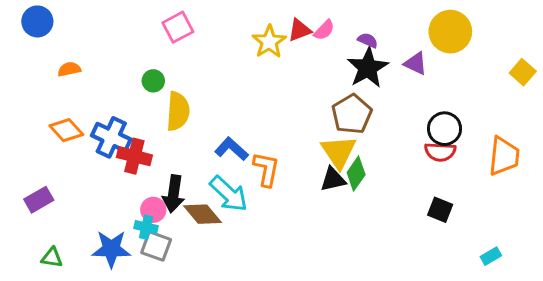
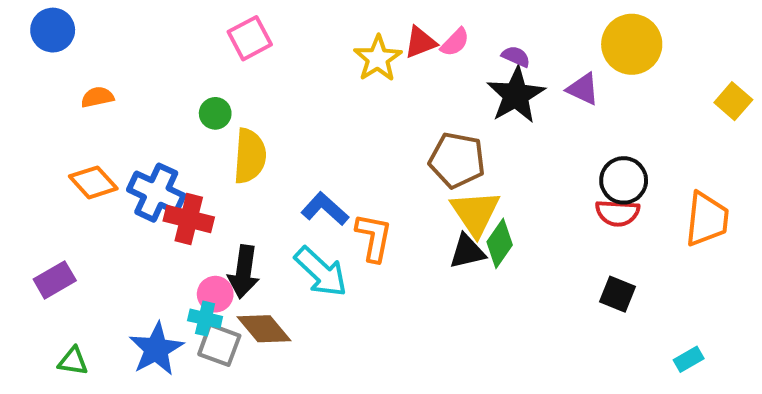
brown pentagon: (352, 114) -> (457, 160), moved, turned -30
brown diamond: (203, 214) -> (264, 329), moved
blue star: (111, 249) -> (156, 349), turned -30

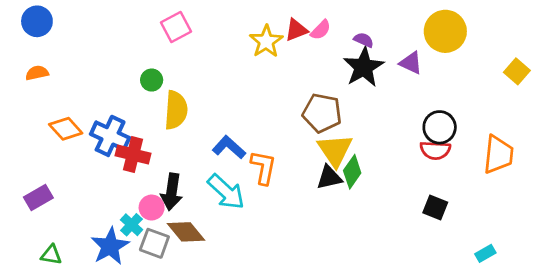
orange semicircle: (97, 97) -> (37, 73), moved
cyan cross: (205, 319) -> (132, 225), moved, turned 30

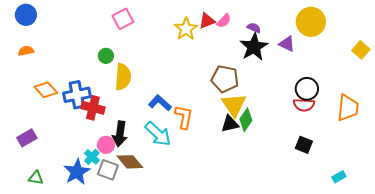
blue cross: (110, 136) -> (77, 95), turned -36

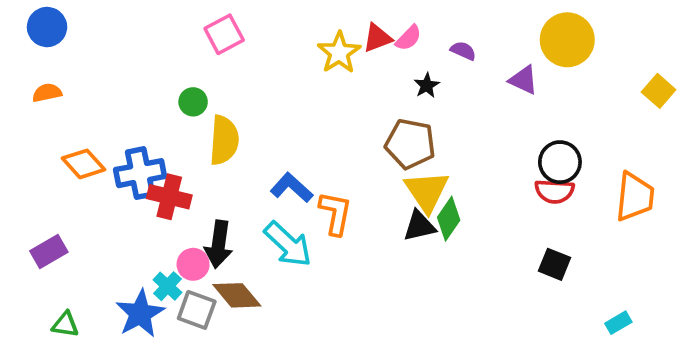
black star: (254, 47) -> (427, 85), moved, size x0.5

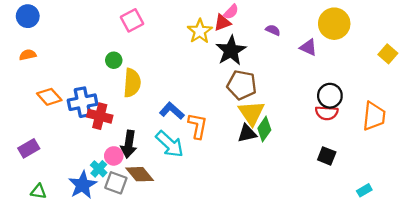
pink semicircle: (408, 38) -> (231, 12), moved
black star: (427, 85) -> (231, 51), moved, size x2.0

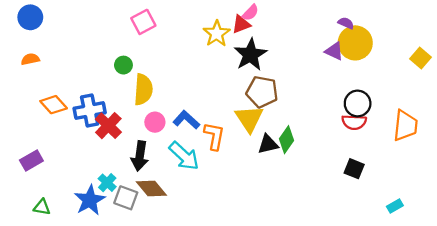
yellow circle: (334, 24) -> (355, 43), moved
purple semicircle: (273, 30) -> (346, 23), moved
yellow triangle: (251, 113) -> (249, 119), moved
red cross: (100, 116) -> (108, 126), turned 30
pink circle: (114, 156) -> (155, 122), moved

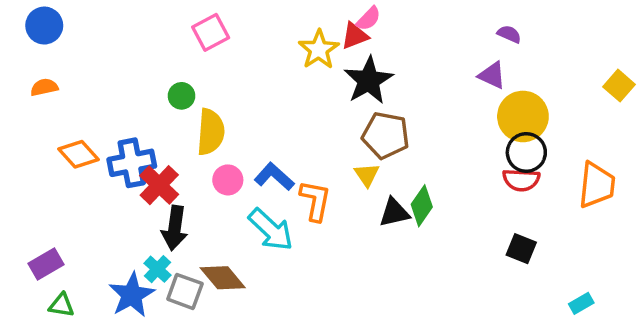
yellow circle: (355, 43) -> (523, 116), moved
yellow triangle: (249, 119) -> (367, 175), size x0.6
black arrow: (140, 156) -> (175, 228), moved
purple rectangle: (31, 161) -> (46, 264), moved

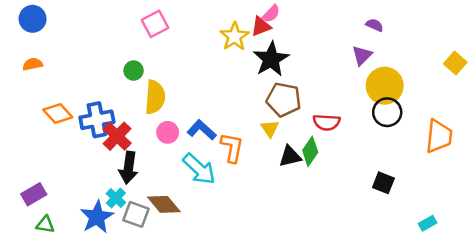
purple triangle: (492, 75) -> (362, 55), turned 50
red semicircle: (521, 180) -> (327, 122), moved

